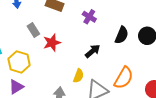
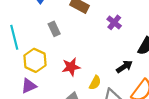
red star: (52, 43) -> (71, 67), moved
black arrow: (93, 51) -> (124, 67), moved

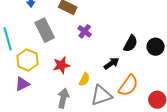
purple cross: (114, 22) -> (85, 31), moved
gray rectangle: (54, 29) -> (45, 30), size x1.6

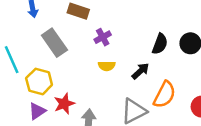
purple cross: (85, 31) -> (103, 37), turned 32
red star: (61, 65) -> (64, 104), moved
yellow semicircle: (84, 79) -> (107, 66), moved, turned 72

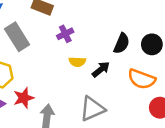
yellow semicircle: (107, 66) -> (77, 62), moved
orange semicircle: (164, 95) -> (142, 79), moved, turned 80

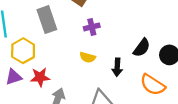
yellow semicircle: (77, 62) -> (88, 57), moved
black arrow: (101, 69) -> (117, 67), turned 120

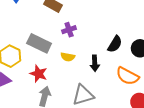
gray rectangle: (47, 20) -> (39, 43), moved, turned -40
red star: (40, 77) -> (39, 74), moved, turned 30

